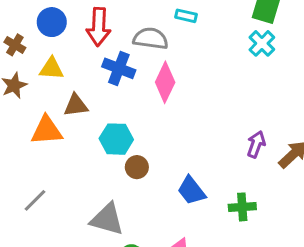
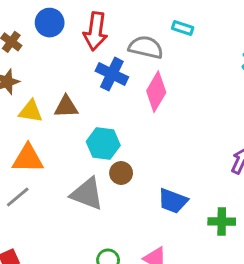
yellow triangle: (51, 69) -> (31, 111), moved
orange triangle: (47, 130) -> (28, 159), moved
blue trapezoid: (191, 191) -> (173, 201), turned -36
gray triangle: (107, 219) -> (87, 194), moved

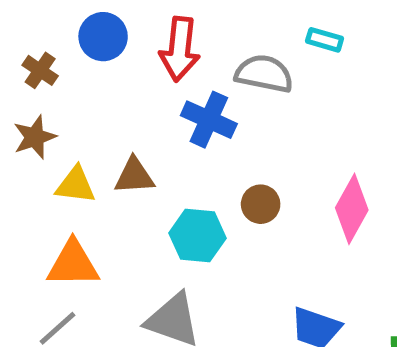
pink diamond: (156, 92) -> (352, 209), moved
brown circle: (121, 173) -> (261, 204), moved

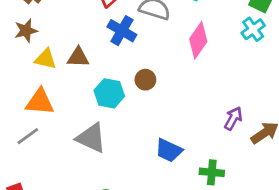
pink diamond: (352, 209) -> (198, 40), moved

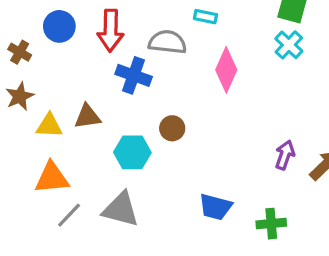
gray line: (28, 136) -> (69, 215), moved

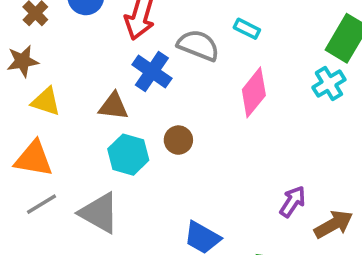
brown triangle: (87, 117) -> (113, 106), moved

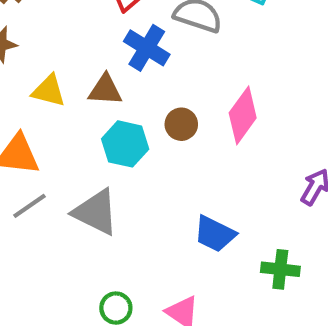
pink diamond: (254, 92) -> (243, 115), moved
yellow triangle: (46, 102) -> (49, 91), moved

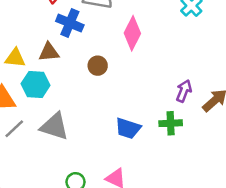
pink diamond: (243, 115) -> (132, 33), moved
cyan hexagon: (125, 144) -> (36, 84), moved
green cross: (280, 269) -> (171, 123), moved

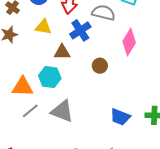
blue cross: (70, 23) -> (80, 30), turned 30
yellow triangle: (15, 58) -> (43, 27), moved

